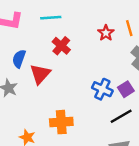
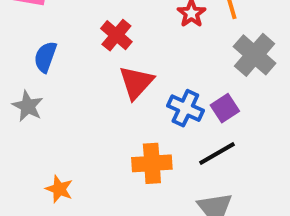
red triangle: (40, 74) -> (136, 82), moved
orange cross: (61, 122) -> (152, 163), moved

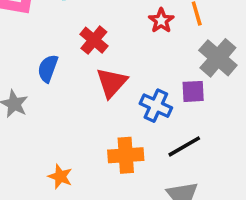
blue semicircle: (45, 57) -> (48, 68), moved
purple square: (225, 108) -> (193, 91), moved, turned 30
orange star: (59, 189) -> (60, 177), moved

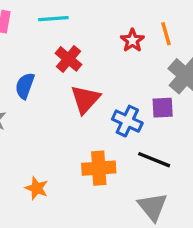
black line: (184, 146) -> (154, 160), turned 52

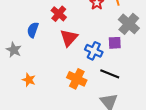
orange cross: (99, 168) -> (77, 79), turned 30
orange star: (37, 188) -> (29, 80), moved

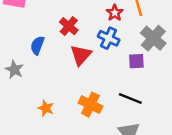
blue cross: (94, 51) -> (109, 38), moved
orange star: (29, 80) -> (46, 108), moved

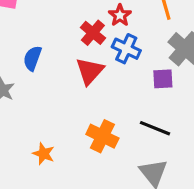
red star: (115, 13) -> (120, 15), moved
red cross: (69, 26) -> (93, 33), moved
orange star: (46, 108) -> (44, 154), moved

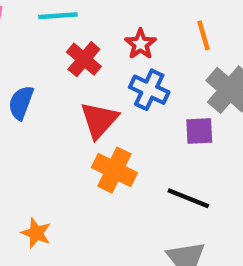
red cross: (93, 33) -> (84, 59), moved
orange cross: (102, 136) -> (114, 170), moved

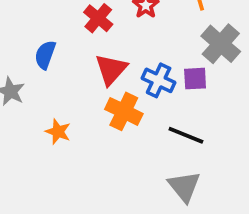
blue cross: (149, 90) -> (159, 80), moved
orange star: (36, 233) -> (58, 132), moved

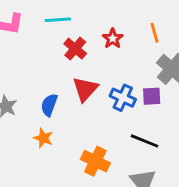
blue semicircle: (45, 55) -> (49, 105), moved
orange cross: (124, 111) -> (95, 161), moved

